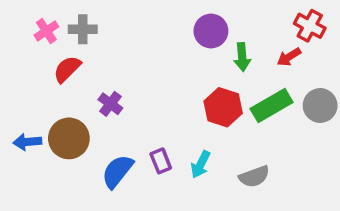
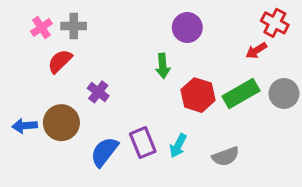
green arrow: (242, 57) -> (163, 66), moved
purple rectangle: (161, 161) -> (143, 143), size x1.4

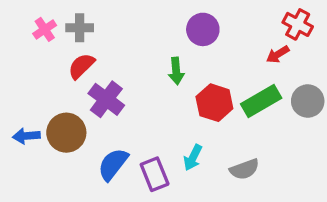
red semicircle: (60, 61) -> (81, 66), moved
purple cross: (98, 92) -> (106, 99), size x1.5
purple rectangle: (143, 143) -> (155, 174), moved

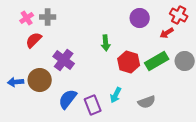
purple circle: (203, 29) -> (140, 18), moved
red semicircle: (81, 66) -> (34, 40), moved

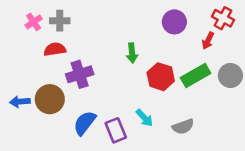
red arrow: (167, 33) -> (208, 41), turned -32
red semicircle: (34, 40) -> (55, 49), moved, turned 36
purple cross: (64, 60) -> (80, 74), turned 35
cyan arrow: (116, 95) -> (144, 118), turned -70

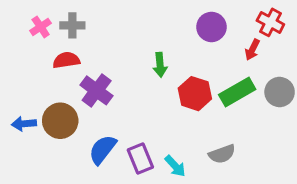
purple cross: (80, 74) -> (97, 90), turned -35
cyan arrow: (144, 118) -> (175, 166), moved

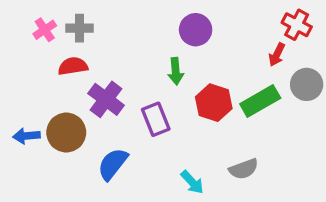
purple circle: (211, 27) -> (196, 30), moved
gray circle: (280, 92) -> (307, 84), moved
purple rectangle: (140, 159) -> (156, 119), moved

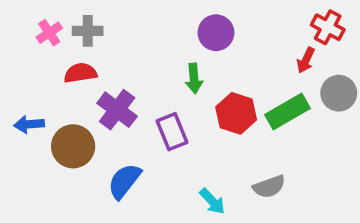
blue arrow: (26, 136) -> (29, 124), moved

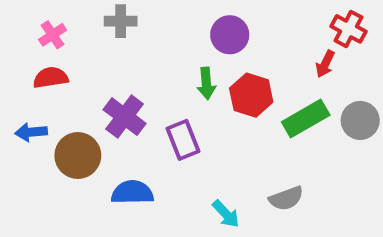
gray cross: (88, 31) -> (121, 21), moved
red semicircle: (80, 73) -> (51, 78), moved
gray circle: (339, 93) -> (360, 120), moved
red hexagon: (236, 113) -> (251, 95), moved
blue semicircle: (124, 181) -> (132, 192), turned 51

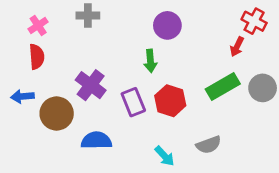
red semicircle: (51, 78) -> (37, 57), turned 95
red hexagon: (251, 95) -> (170, 101), moved

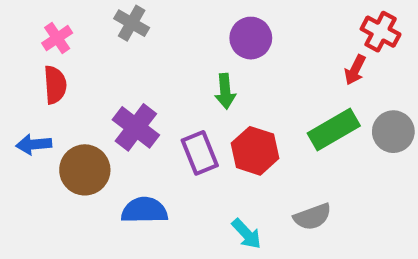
gray cross: (88, 15) -> (132, 23), turned 30

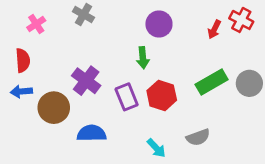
red arrow: (355, 70) -> (214, 29), moved
red semicircle: (55, 85) -> (23, 60), moved

